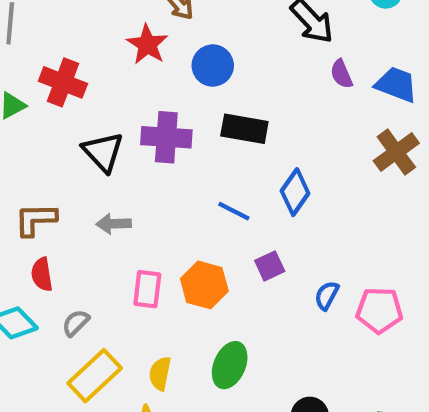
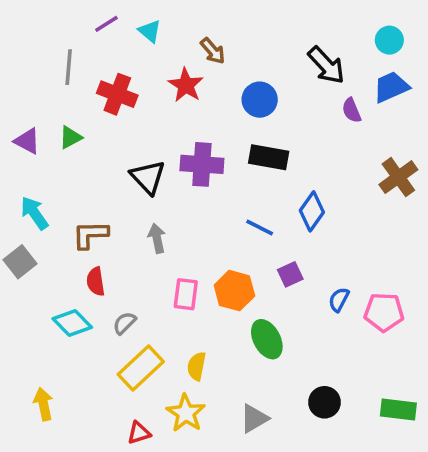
blue circle: (213, 66) -> (260, 100), moved
red cross: (63, 82) -> (117, 94), moved
blue trapezoid: (396, 85) -> (391, 87), moved, turned -45
gray arrow: (114, 224) -> (157, 238), turned 80
green ellipse: (230, 365) -> (267, 339), moved, turned -51

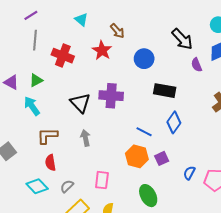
purple line: (106, 24) -> (31, 15), moved
black rectangle: (269, 157) -> (165, 91), moved
cyan arrow: (34, 213) -> (32, 106), moved
orange hexagon: (234, 291) -> (137, 156), moved
pink rectangle: (186, 294) -> (102, 180), moved

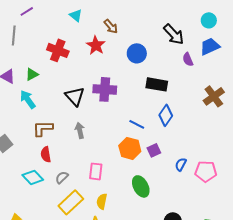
gray line: (35, 40) -> (14, 35), moved

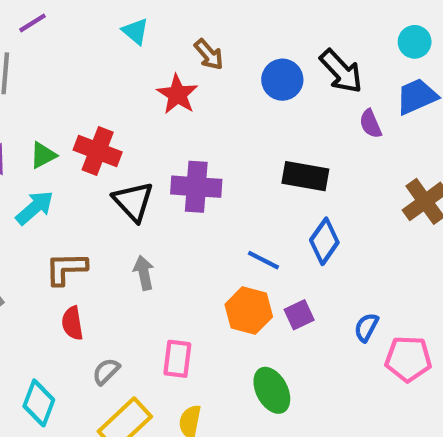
red cross: (58, 50) -> (98, 151), moved
blue circle: (137, 53) -> (282, 80), moved
cyan arrow: (28, 99) -> (35, 208), turned 84
blue semicircle: (181, 164) -> (366, 327), moved
cyan diamond: (33, 177) -> (39, 403), moved, turned 65

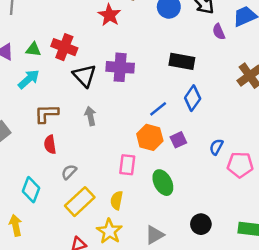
green triangle: (43, 155) -> (33, 49), turned 35
blue line: (263, 260) -> (158, 109), turned -66
pink rectangle: (177, 359) -> (127, 165), moved

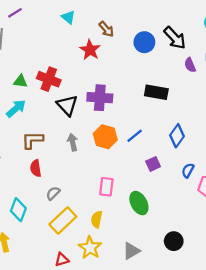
blue diamond: (193, 98) -> (177, 136), moved
orange hexagon: (150, 137) -> (105, 137), moved

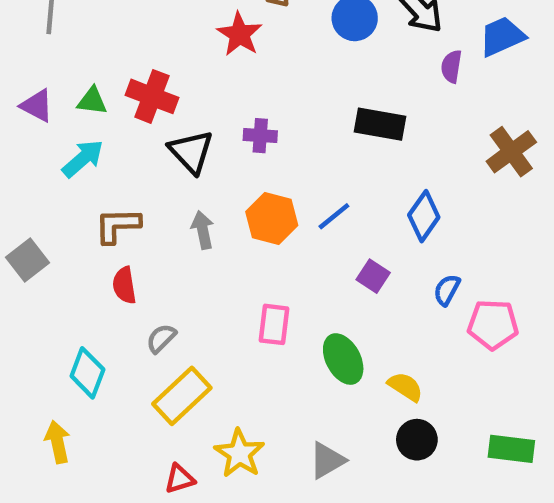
purple semicircle: (190, 65) -> (451, 66), turned 32
purple cross: (100, 98) -> (260, 136), size x0.6
purple square: (153, 164) -> (373, 276), turned -32
yellow semicircle: (97, 219) -> (405, 387), moved, turned 112

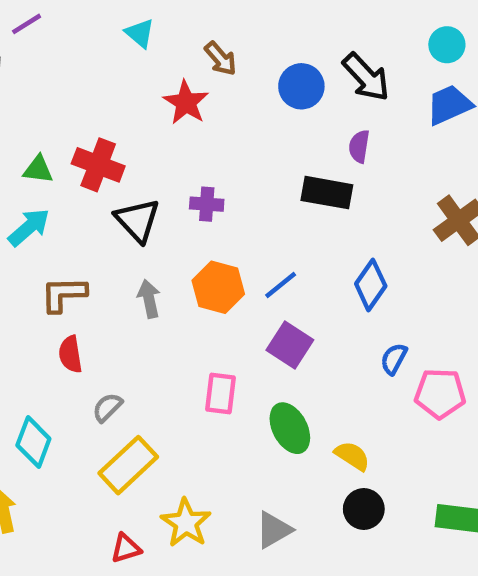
purple semicircle: (451, 66) -> (359, 146), moved
purple square: (373, 276) -> (290, 345), moved, size x1.4

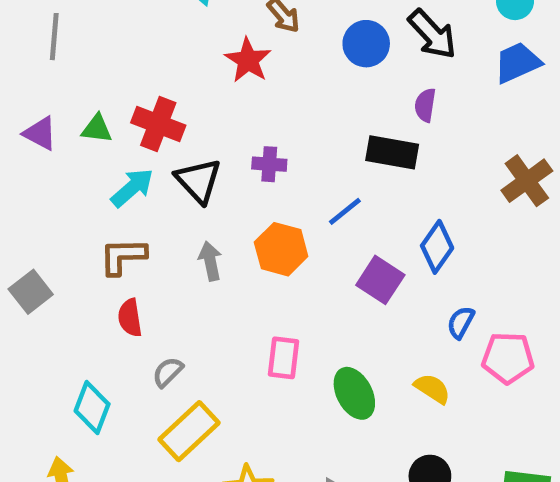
cyan arrow: (29, 227) -> (132, 188), moved
blue line: (281, 285) -> (345, 211), moved
purple square: (290, 345) -> (380, 280), moved
yellow semicircle: (352, 456) -> (432, 389), moved

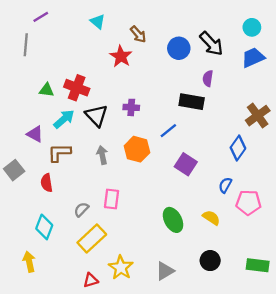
purple triangle: (40, 133) -> (35, 134), moved
blue diamond: (437, 247) -> (238, 148), moved
red semicircle: (130, 318) -> (47, 183), moved
pink rectangle: (283, 358) -> (112, 199), moved

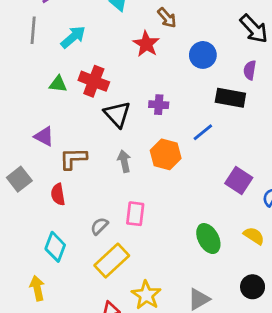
blue circle: (179, 48) -> (203, 55), moved
cyan arrow: (64, 119) -> (73, 37), moved
purple square: (186, 164) -> (239, 181), moved

